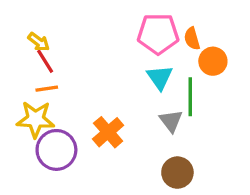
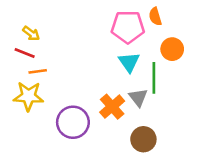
orange semicircle: (192, 39) -> (155, 16), moved
red line: (45, 61) -> (25, 53), moved, turned -36
orange cross: (108, 132) -> (112, 107), moved
purple circle: (56, 150) -> (73, 122), moved

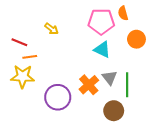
yellow arrow: (31, 33) -> (51, 29), moved
cyan triangle: (129, 62) -> (102, 50), turned -30
green line: (154, 78) -> (127, 85), moved

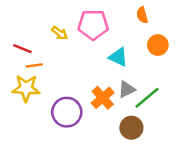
pink pentagon: (101, 22) -> (93, 25), moved
gray triangle: (110, 78) -> (127, 89), turned 42
green line: (127, 85) -> (147, 98), turned 50

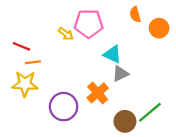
yellow arrow: (60, 33) -> (66, 34), moved
orange circle: (158, 45) -> (159, 28), moved
gray triangle: (127, 89) -> (120, 74), moved
green line: (147, 98) -> (150, 112), moved

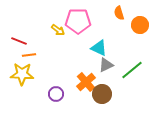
purple circle: (64, 107) -> (56, 94), size x0.6
green line: (150, 112) -> (132, 70), moved
brown circle: (125, 121) -> (102, 94), moved

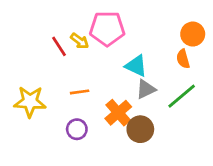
orange semicircle: (119, 13) -> (183, 59), moved
red line: (19, 41) -> (59, 46), moved, turned 35
orange line: (29, 55) -> (80, 92), moved

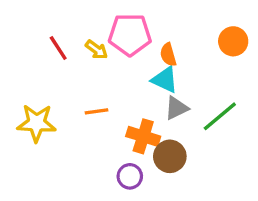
red line: (59, 46) -> (58, 48), moved
orange semicircle: (183, 59) -> (168, 55), moved
orange cross: (118, 113) -> (143, 136), turned -32
purple circle: (77, 129) -> (130, 176), moved

